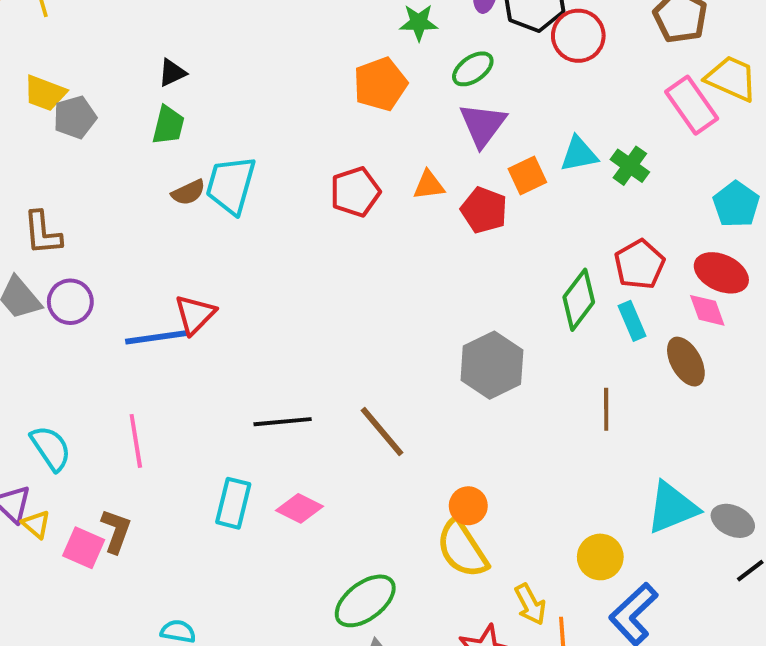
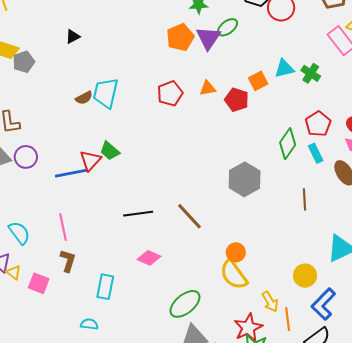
green trapezoid: (168, 125) -> (110, 151), moved, turned 120
purple triangle: (483, 125) -> (208, 38), moved
cyan rectangle: (233, 503) -> (105, 287), moved
brown L-shape: (116, 531) -> (68, 261), moved

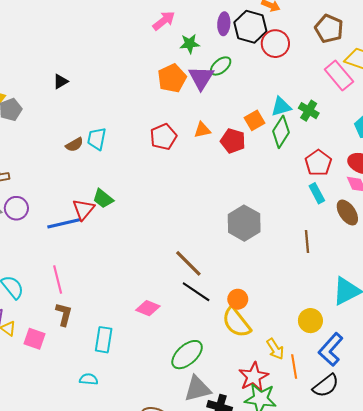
cyan trapezoid: (106, 93) -> (97, 139), size x0.7
green diamond: (288, 144) -> (281, 132), moved
black line: (138, 214) -> (196, 292), moved, turned 44

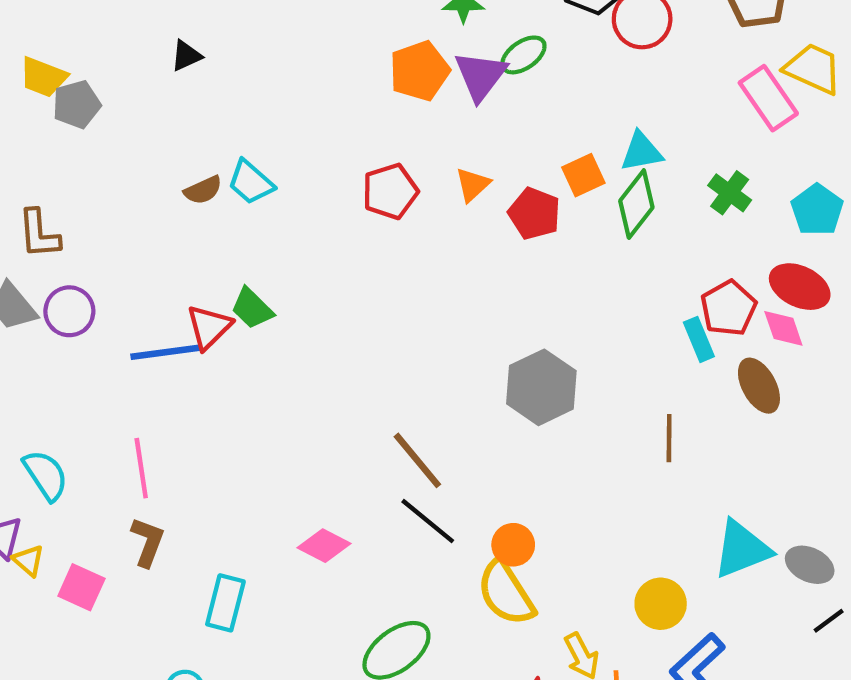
green cross: (309, 111) -> (730, 193), moved
orange triangle: (202, 130) -> (473, 185), turned -36
cyan trapezoid: (97, 139) -> (251, 182), turned -65
red pentagon: (318, 163) -> (729, 308), moved

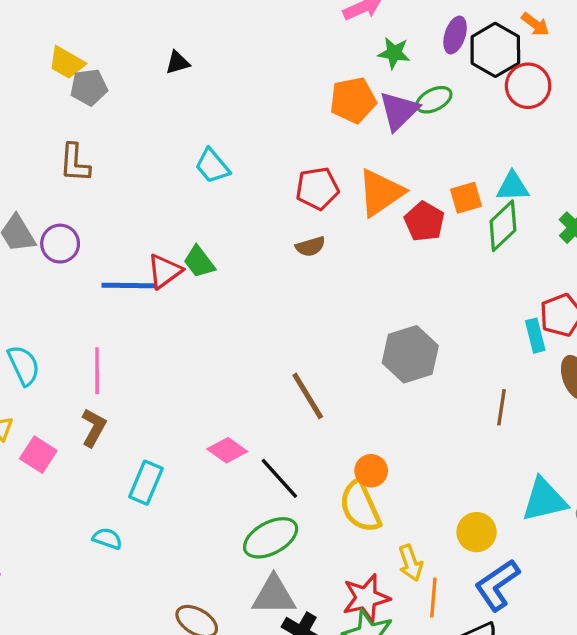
orange triangle: (473, 185) -> (381, 193), size x1.8
brown semicircle: (203, 190) -> (310, 247), moved
brown L-shape: (39, 234) -> (75, 163), moved
black line: (428, 521) -> (279, 478), moved

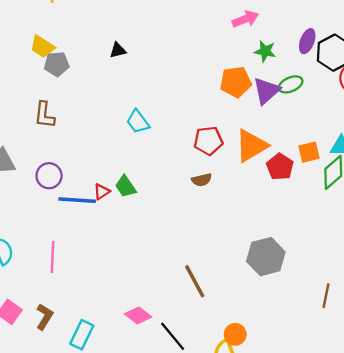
purple circle: (60, 244) -> (49, 176), moved
red triangle: (164, 271) -> (102, 192), size x0.7
brown L-shape: (94, 428) -> (45, 317), moved

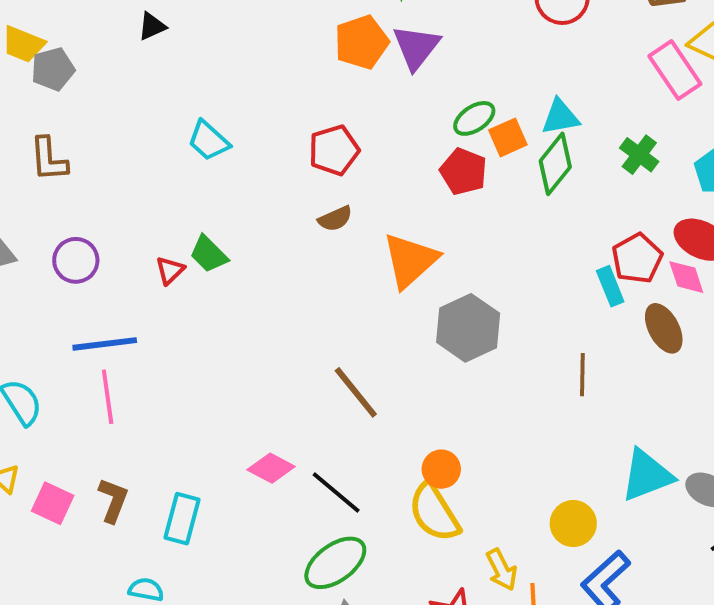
green ellipse: (291, 84) -> (474, 118), moved
orange triangle: (251, 146) -> (410, 260), moved
blue line: (77, 200) -> (105, 344), moved

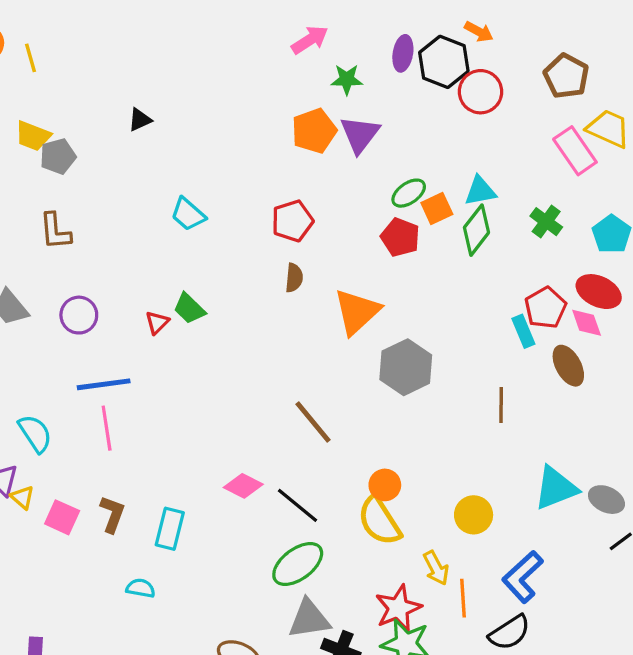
brown semicircle: (335, 219) -> (294, 278), turned -60
yellow circle: (573, 524) -> (474, 515), moved

